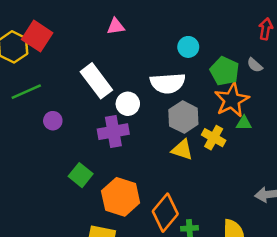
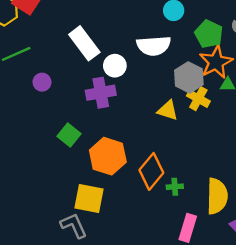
gray hexagon: (183, 117) -> (189, 77), moved

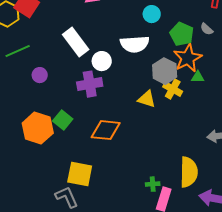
orange hexagon: (108, 156) -> (38, 128), moved
orange diamond: (151, 171) -> (106, 130), moved, turned 56
green cross: (175, 187) -> (153, 184), moved

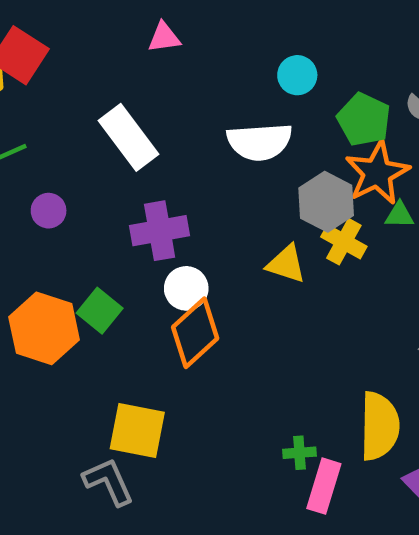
white circle: (102, 61) -> (186, 288), moved
orange diamond: (106, 130) -> (195, 333), turned -48

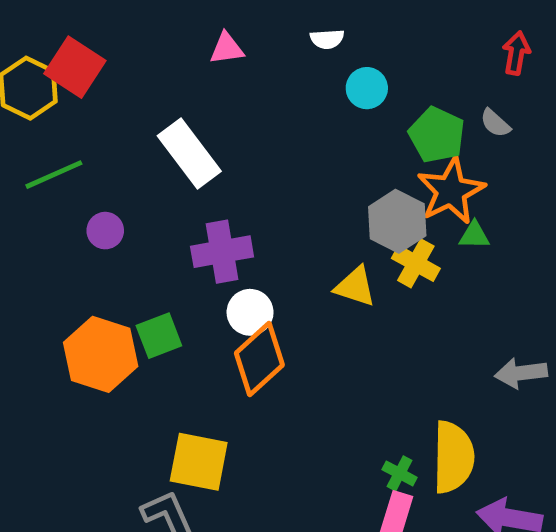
white semicircle: (260, 142) -> (327, 39), moved, size x0.5
green square: (100, 311) -> (159, 336), turned 30
green cross: (299, 453) -> (400, 473), moved, turned 32

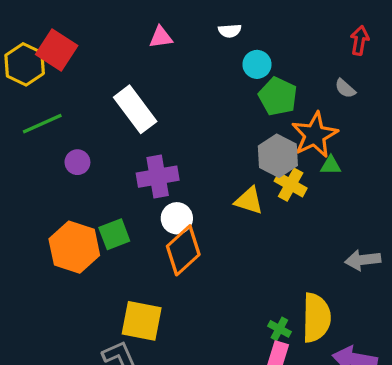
green pentagon: (437, 135) -> (278, 96), moved

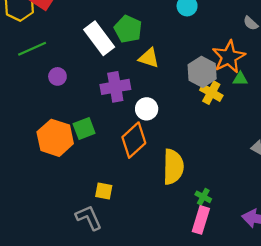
green pentagon: (278, 96) -> (128, 29), moved
yellow triangle: (249, 201) -> (149, 58), moved
white circle: (177, 218) -> (147, 109), moved
yellow semicircle: (316, 318) -> (173, 167), moved
yellow square: (142, 321) -> (104, 191), size x0.6

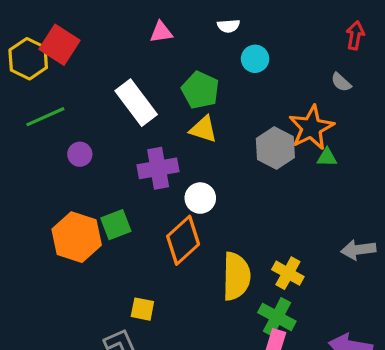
green pentagon: (128, 29) -> (200, 90), moved
yellow cross: (211, 93) -> (288, 273), moved
green cross: (203, 197) -> (277, 317), size x1.6

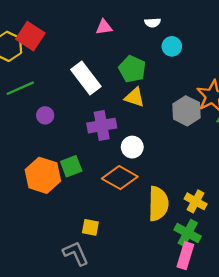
orange diamond: (183, 240) -> (120, 178), turned 72

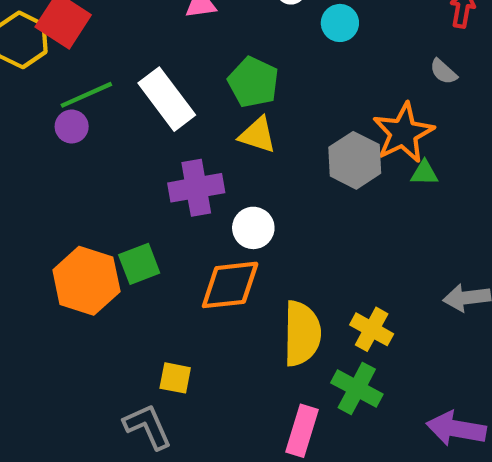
cyan circle: (172, 46) -> (340, 23), moved
green line: (20, 88) -> (86, 95), moved
purple circle: (45, 115) -> (72, 127), moved
orange diamond: (120, 178) -> (230, 285), turned -36
pink rectangle: (185, 256) -> (302, 431), moved

